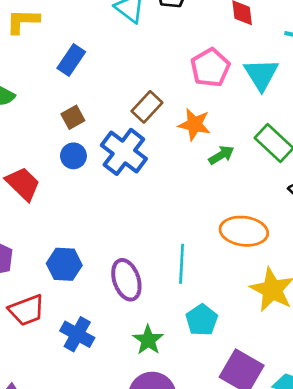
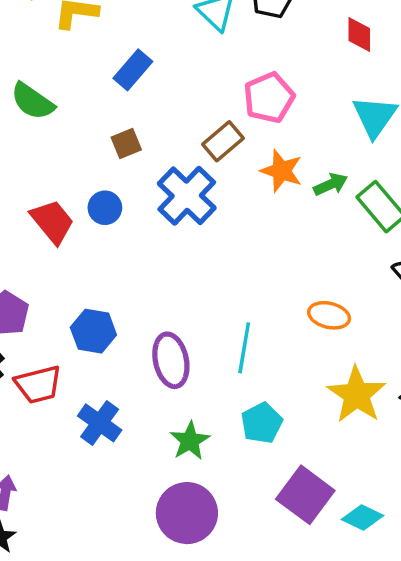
pink pentagon: (210, 68) -> (269, 98), moved
green arrow: (221, 155) -> (331, 184), moved
blue circle: (73, 156) -> (105, 208), moved
orange ellipse: (244, 231) -> (329, 315), size x0.7

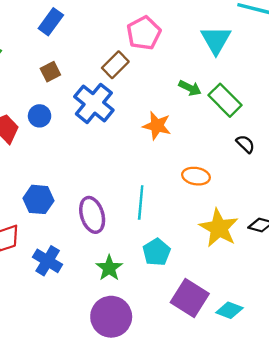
orange star: (281, 171) -> (157, 126), moved
green arrow: (331, 184) -> (190, 88), turned 55

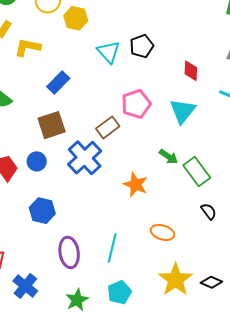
cyan triangle: (216, 40) -> (183, 111), moved
brown square: (50, 72) -> (52, 125), size x1.6
blue hexagon: (39, 199) -> (42, 211), moved

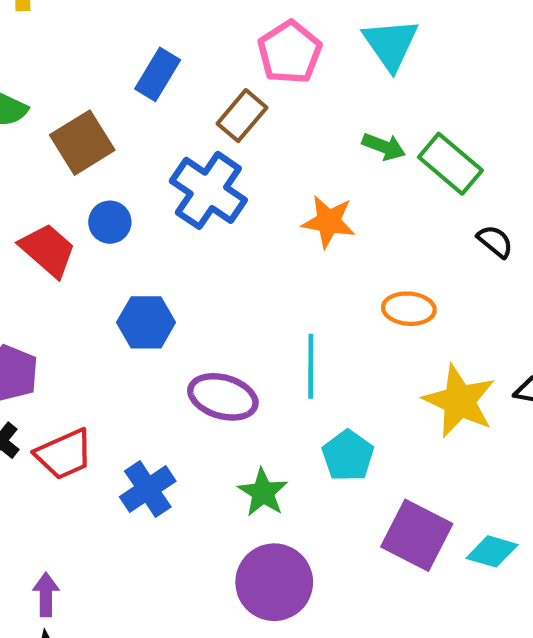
blue rectangle: (58, 83) -> (158, 74), moved
brown square: (52, 125) -> (82, 143), moved
purple ellipse: (69, 252) -> (223, 397), turned -52
blue cross: (25, 286) -> (148, 489), turned 30

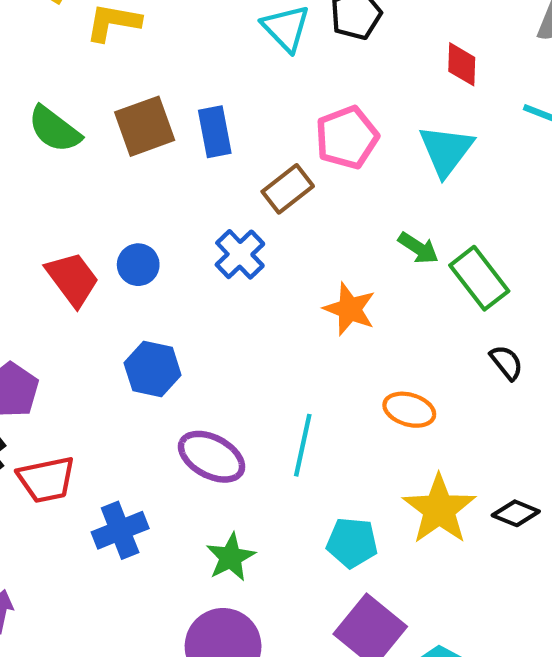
blue rectangle: (158, 74) -> (215, 132), turned -54
brown square: (82, 143) -> (145, 126), moved
blue cross: (208, 190) -> (240, 254), size x0.7
cyan pentagon: (348, 456) -> (352, 543), moved, turned 30

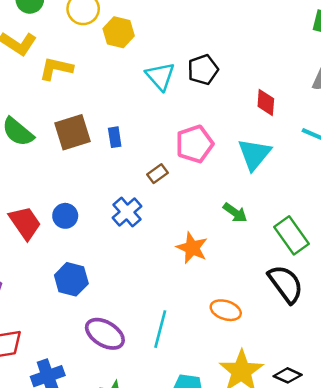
blue rectangle: (215, 132) -> (115, 137), size x0.7
brown rectangle: (288, 189) -> (158, 174), size x0.7
green rectangle: (479, 278) -> (292, 235), moved
black semicircle: (506, 362) -> (286, 284), size x1.8

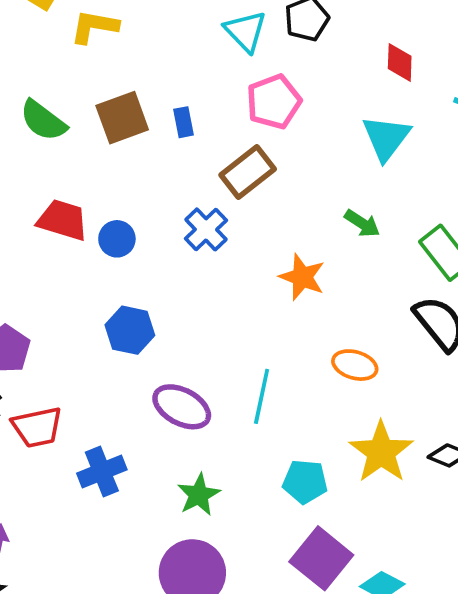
pink pentagon: (195, 144) -> (274, 102), moved
brown rectangle: (158, 174) -> (248, 172), size x1.8
red trapezoid: (25, 223) -> (63, 220), moved, turned -36

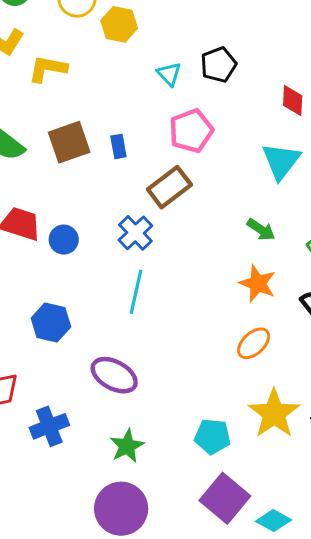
cyan triangle: (246, 31) -> (169, 74), size x0.7
orange star: (302, 277) -> (258, 283), moved
blue hexagon: (130, 330) -> (51, 322), moved
orange ellipse: (355, 365) -> (254, 343), turned -60
cyan line: (262, 396) -> (136, 292), moved

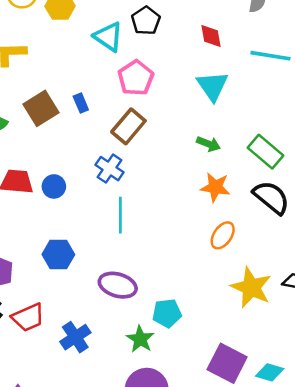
cyan triangle: (169, 74) -> (108, 37), size x1.5
cyan pentagon: (213, 436) -> (167, 313), moved

